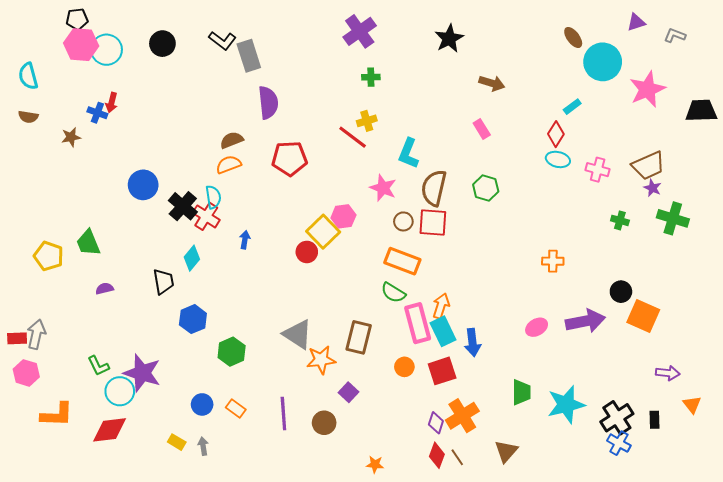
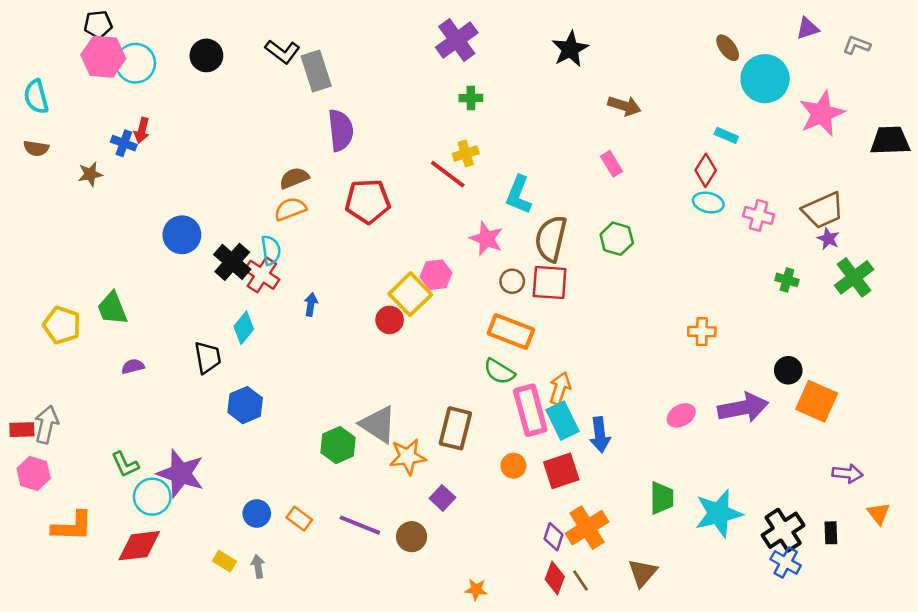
cyan rectangle: (572, 107) -> (726, 135), turned 60
green cross: (673, 218) -> (854, 277), turned 36
green hexagon: (232, 352) -> (338, 445), moved
purple line: (283, 414) -> (360, 525), turned -64

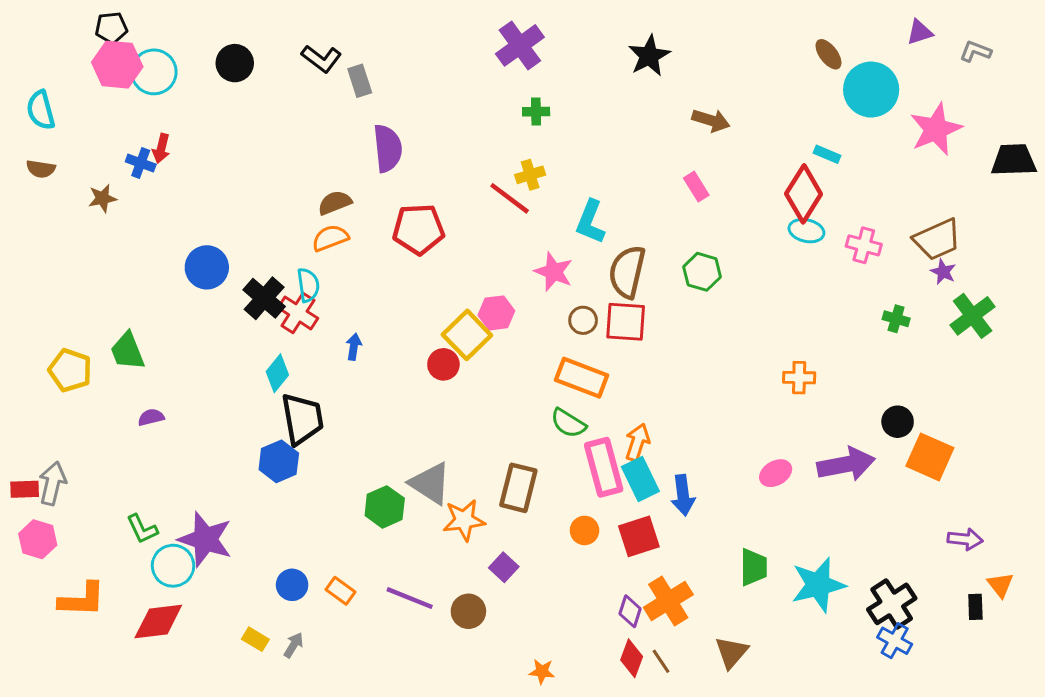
gray rectangle: (316, 71) -> (360, 81), size x0.7
red diamond: (706, 170) -> (804, 194), size x1.5
black trapezoid: (208, 357) -> (302, 419), moved, size x1.4
black rectangle: (831, 533) -> (975, 607), moved
gray arrow: (258, 566) -> (294, 645), turned 40

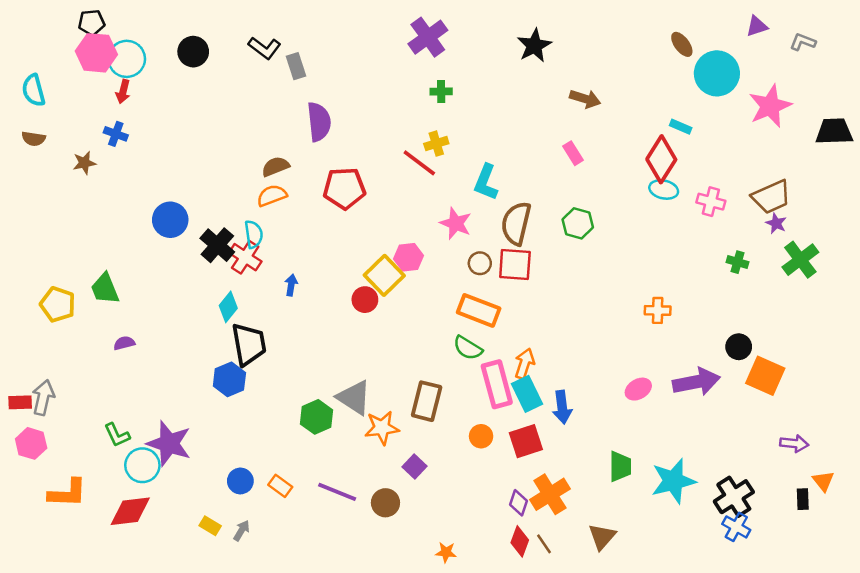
red arrow: (161, 148) -> (123, 92), moved

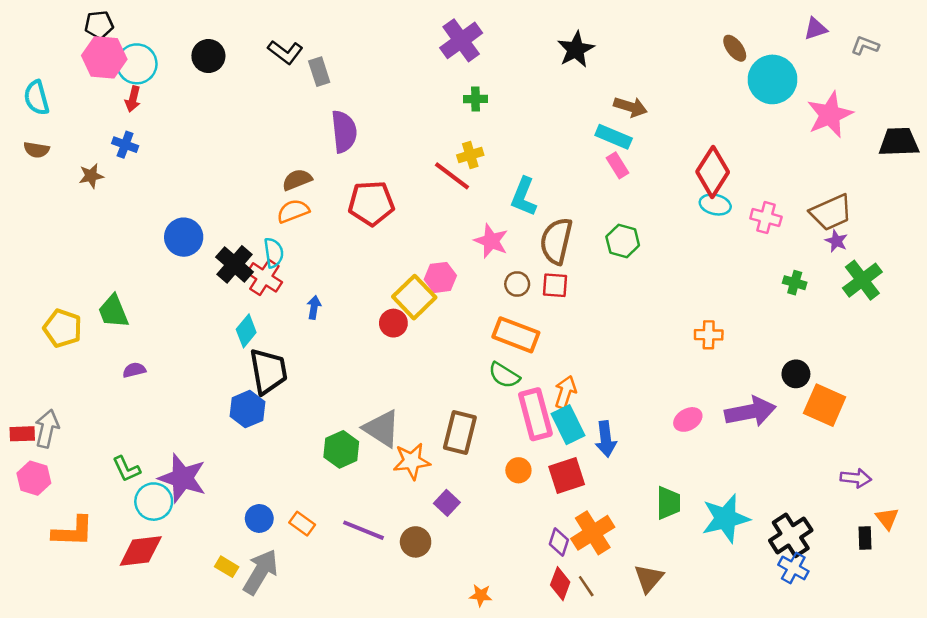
cyan rectangle: (681, 127) -> (614, 137), moved, size x1.5
red square: (515, 264) -> (555, 285), size x0.7
gray arrow: (242, 531) -> (261, 572), size x2.0

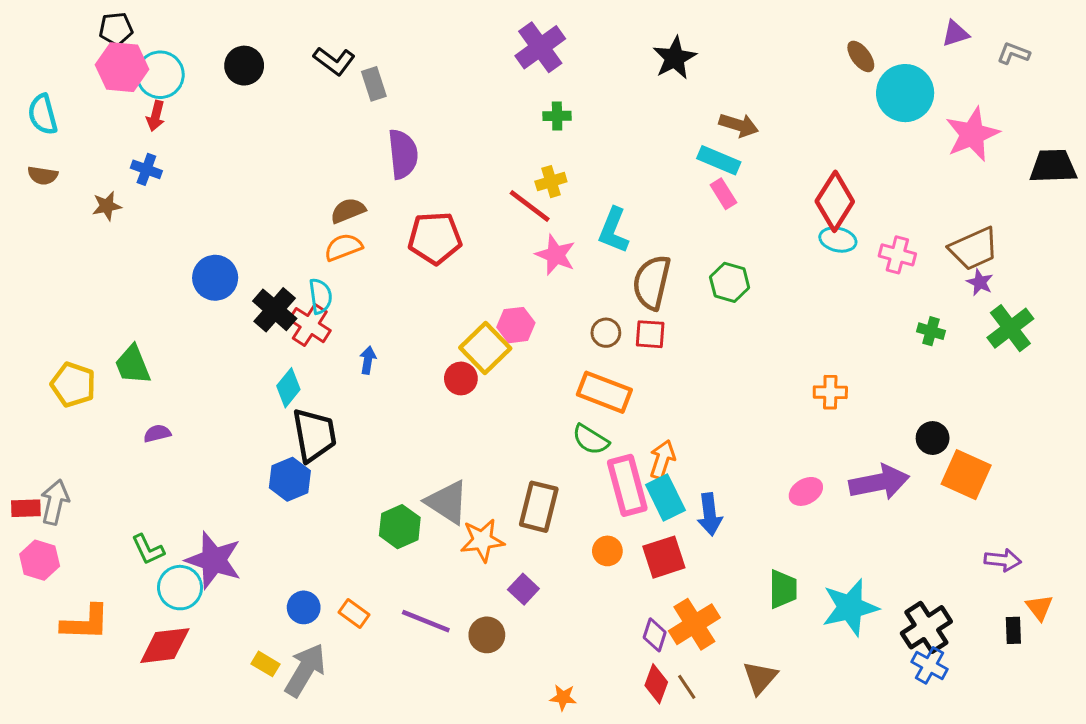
pink star: (491, 241) -> (556, 255), moved

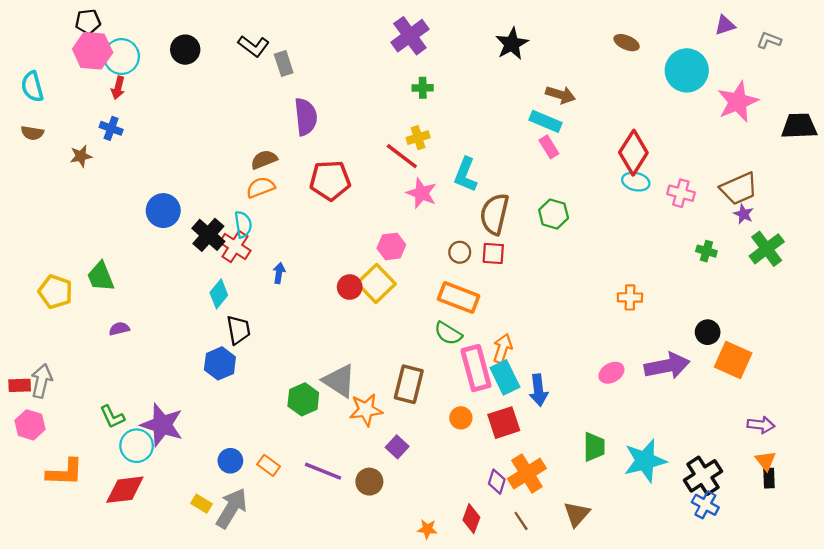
brown ellipse: (861, 56) -> (627, 43), moved, turned -30
yellow square: (485, 348) -> (376, 284), moved
black trapezoid: (314, 435) -> (238, 330), size x0.7
orange triangle: (1039, 607) -> (766, 461), moved
red diamond: (656, 684) -> (471, 519), moved

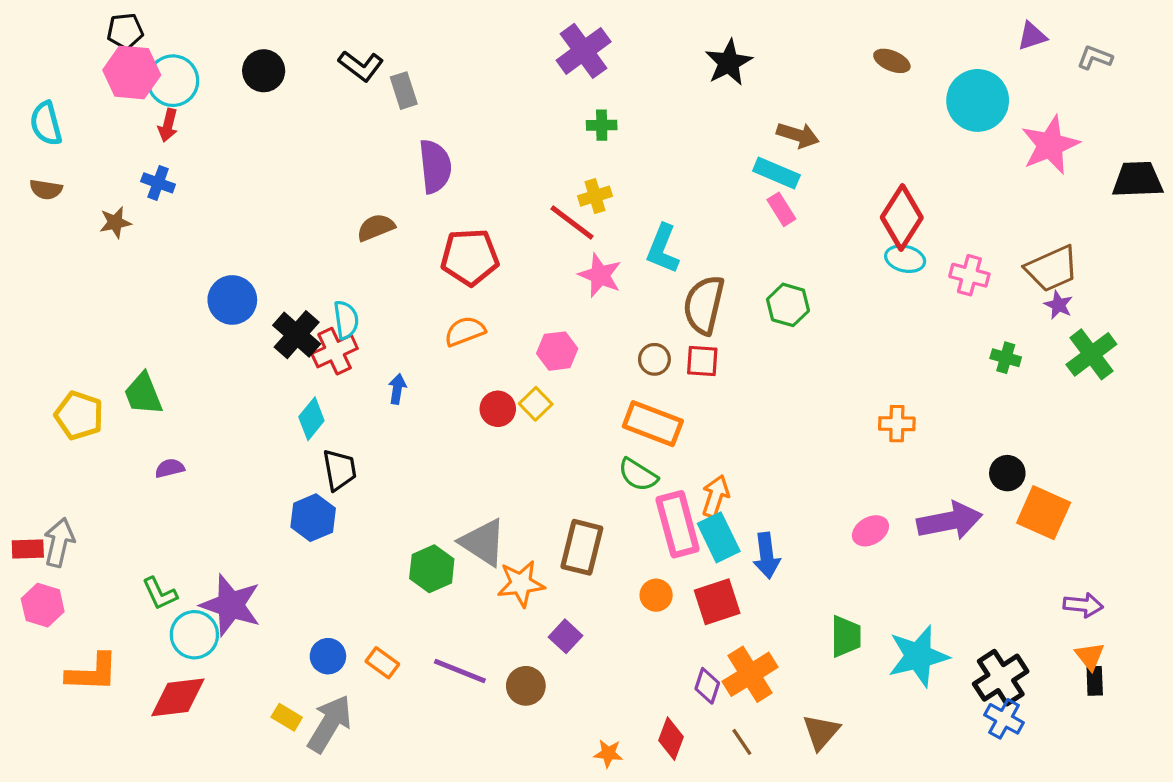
orange semicircle: (260, 187) -> (465, 331), moved
red cross: (235, 246) -> (335, 351), turned 32
yellow square: (376, 284) -> (536, 404), size x0.6

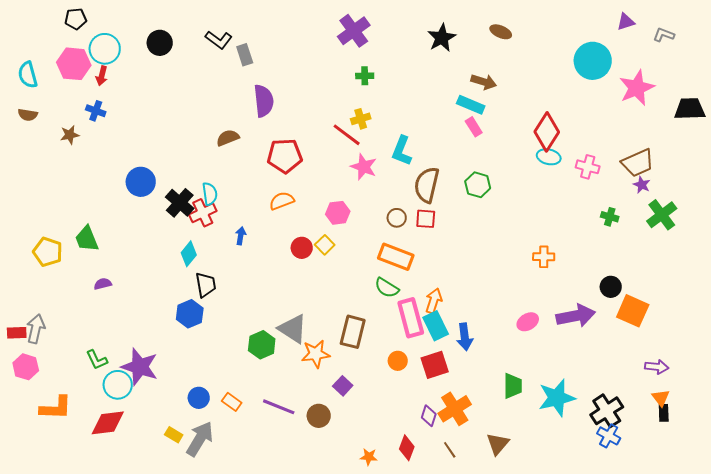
brown ellipse: (892, 61) -> (501, 32), moved
pink hexagon: (132, 72) -> (74, 64), moved

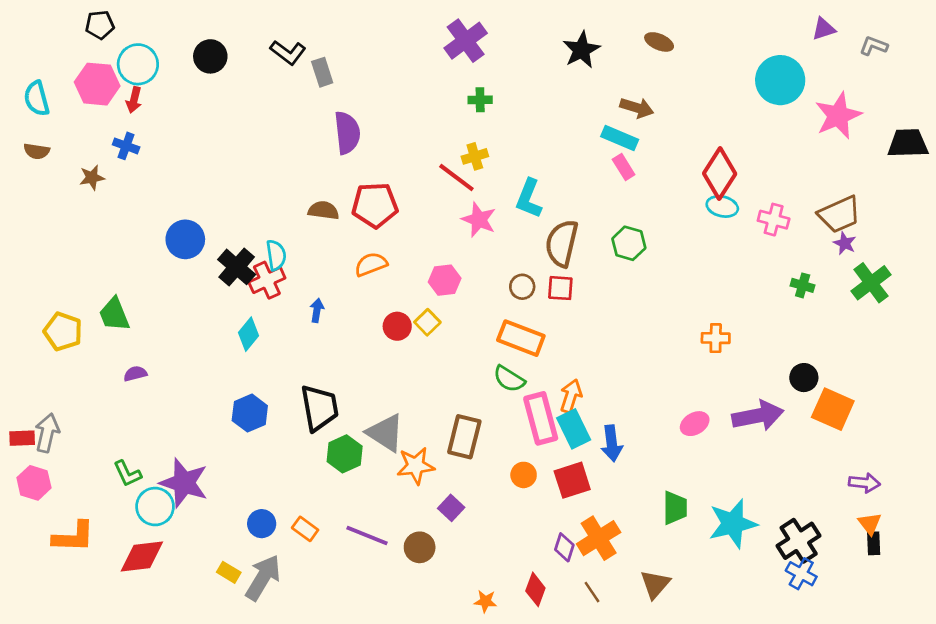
brown semicircle: (228, 138) -> (323, 210), moved, turned 30
black trapezoid: (206, 285) -> (320, 408), moved, size x1.4

